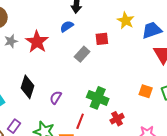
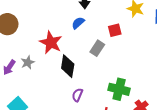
gray star: (11, 41) -> (28, 62), moved
black diamond: (28, 87) -> (68, 66), moved

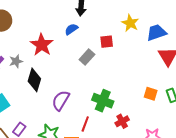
black diamond: (68, 66) -> (34, 80), moved
purple semicircle: (77, 95) -> (61, 100), size x1.5

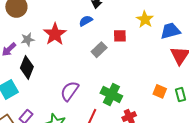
gray star: (16, 61) -> (28, 39), moved
black diamond: (34, 80) -> (27, 67), moved

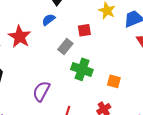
orange square: (160, 91) -> (114, 81), moved
green cross: (111, 95) -> (82, 69), moved

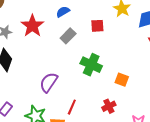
gray rectangle: (65, 47) -> (68, 36), moved

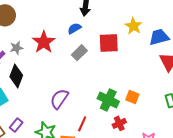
red square: (97, 26) -> (109, 43), size x1.5
green cross: (91, 65) -> (108, 100), moved

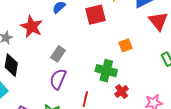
gray rectangle: (79, 53) -> (58, 54), moved
orange square: (132, 97) -> (126, 45), moved, turned -32

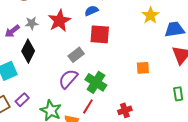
red square: (96, 15) -> (100, 34), moved
green cross: (106, 71) -> (96, 82), moved

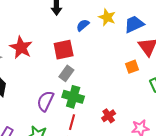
blue semicircle: (91, 11) -> (83, 25), moved
gray rectangle: (76, 55) -> (66, 73), moved
orange square: (143, 68) -> (132, 67), moved

